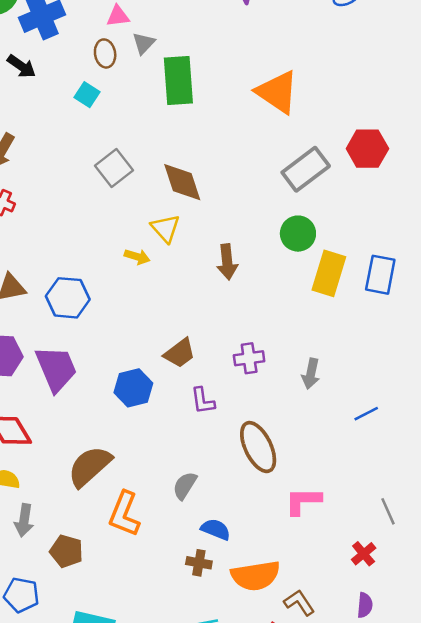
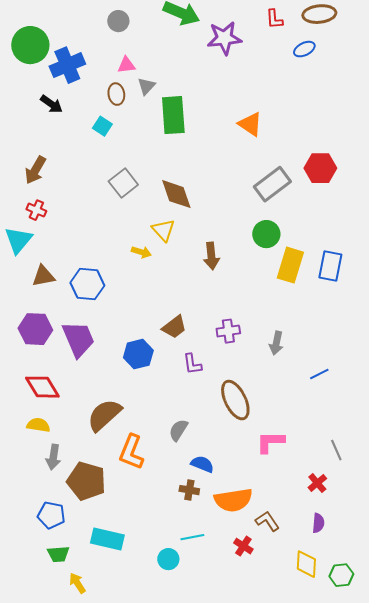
orange triangle: (277, 92) -> (250, 124), size x0.7
brown pentagon: (66, 551) -> (86, 481), size x1.5

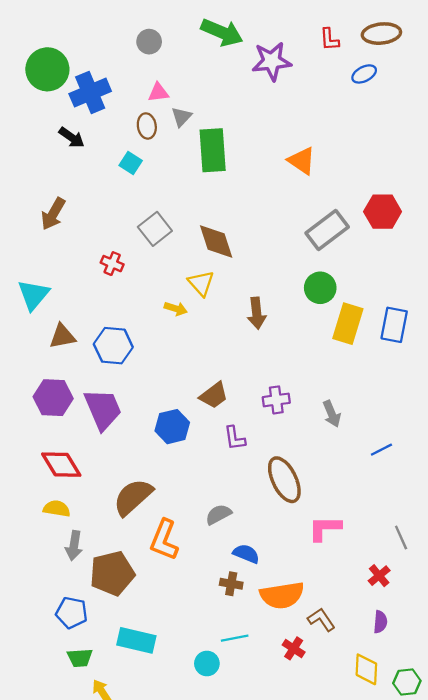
red cross: (36, 210) -> (112, 264), moved
gray arrow: (276, 343) -> (332, 414), turned -35
gray semicircle: (178, 430) -> (218, 514), turned 30
brown pentagon: (86, 481) -> (112, 573), turned -30

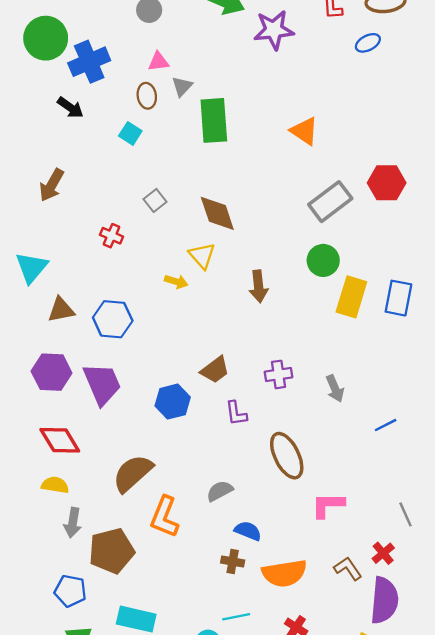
gray square: (155, 229) -> (155, 200), size x0.7
brown L-shape: (321, 620) -> (348, 569), moved
purple semicircle: (380, 622) -> (384, 600), size x2.0

